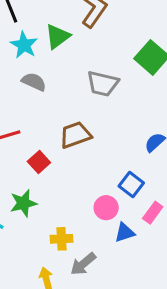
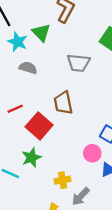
green triangle: (58, 36) -> (41, 32), turned -30
brown trapezoid: (75, 135) -> (63, 103), turned -75
red square: (39, 162) -> (39, 126), size x1.6

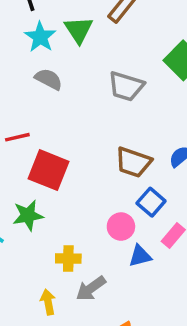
brown trapezoid: (63, 103) -> (133, 162), moved, turned -70
red square: (39, 126) -> (48, 170), turned -30

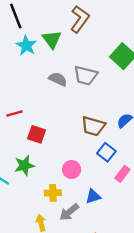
gray semicircle: (49, 79) -> (58, 79), moved
red square: (48, 170) -> (37, 134), size x0.7
pink circle: (121, 227) -> (72, 170), moved
blue triangle: (140, 256) -> (93, 196), moved

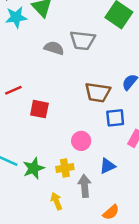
cyan star: (26, 45) -> (16, 17), turned -30
blue square: (106, 152) -> (115, 118), turned -36
green star: (24, 165) -> (34, 168), moved
gray arrow: (69, 212) -> (85, 186), turned 132

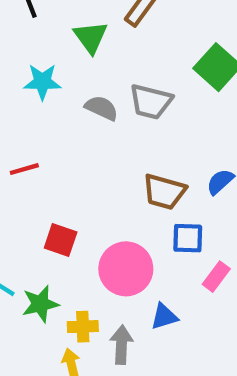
cyan star: (16, 17) -> (42, 82), moved
red square: (39, 109) -> (61, 240), moved
pink circle: (81, 141) -> (126, 269), size x1.6
yellow cross: (65, 168) -> (83, 327), moved

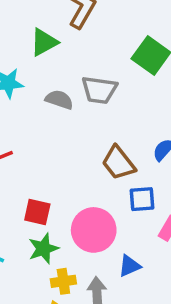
green triangle: (91, 37) -> (44, 42), turned 44
brown trapezoid: (164, 192) -> (118, 163), turned 42
green star: (40, 304) -> (43, 249), moved

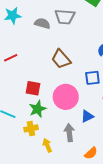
brown trapezoid: (118, 163) -> (61, 59), moved
yellow cross: (63, 281) -> (31, 128), moved

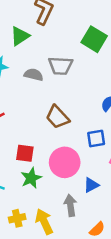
yellow cross: (31, 128) -> (17, 218), moved
yellow arrow: (47, 145) -> (44, 222), size x1.5

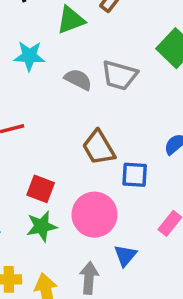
blue square: (96, 138) -> (135, 175), moved
blue triangle: (91, 185) -> (125, 256), turned -35

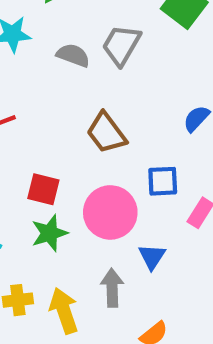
gray trapezoid: (120, 75) -> (121, 45), turned 111
blue square: (135, 175) -> (163, 181), moved

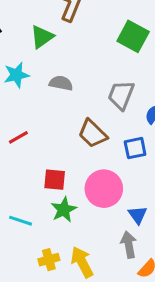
gray trapezoid: (121, 45) -> (121, 95), moved
blue square: (163, 181) -> (135, 148), moved
gray arrow: (112, 288) -> (129, 245), moved

